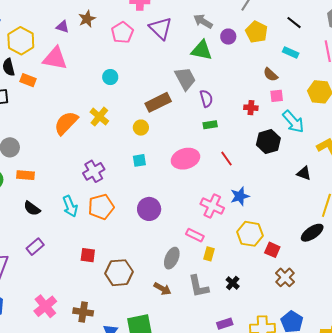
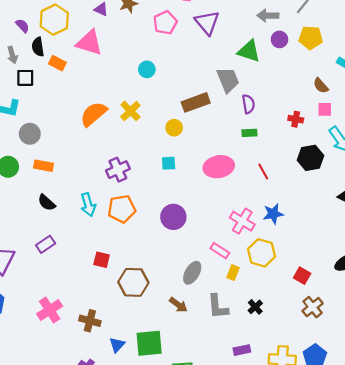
gray arrow: (203, 21) -> (268, 16), moved, turned -36
yellow pentagon: (257, 32) -> (311, 38), turned -30
yellow hexagon: (250, 234) -> (262, 253), moved

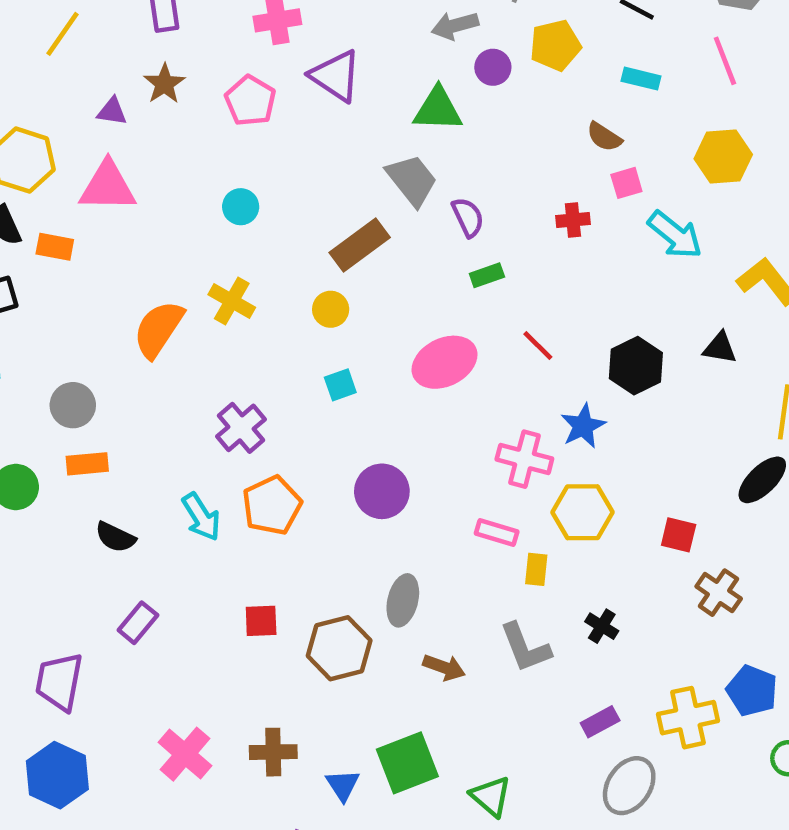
gray circle: (30, 134) -> (73, 405), moved
black hexagon: (311, 158) -> (636, 366), moved
gray ellipse: (192, 273) -> (403, 600), moved

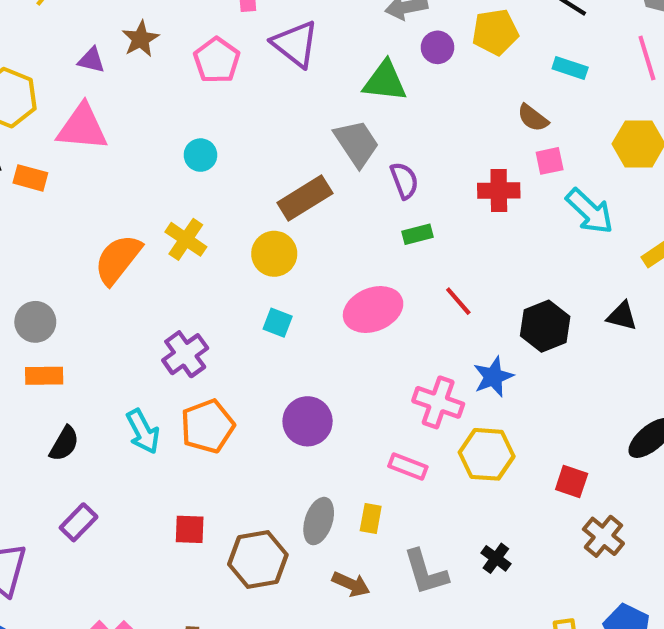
red cross: (573, 220) -> (499, 191), size x1.4
yellow circle: (331, 309) -> (274, 254), size x1.4
cyan square: (340, 385) -> (278, 323), turned 36
black semicircle: (115, 537) -> (64, 444), turned -90
yellow rectangle: (536, 569) -> (371, 518), moved

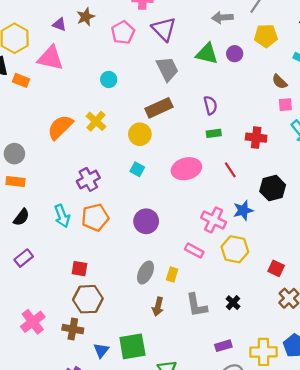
purple circle: (438, 47) -> (235, 54), moved
gray trapezoid: (357, 143) -> (167, 69), moved
red cross: (499, 191) -> (256, 138), moved
brown hexagon: (258, 560) -> (88, 299), moved
brown arrow: (351, 584) -> (158, 307), turned 72

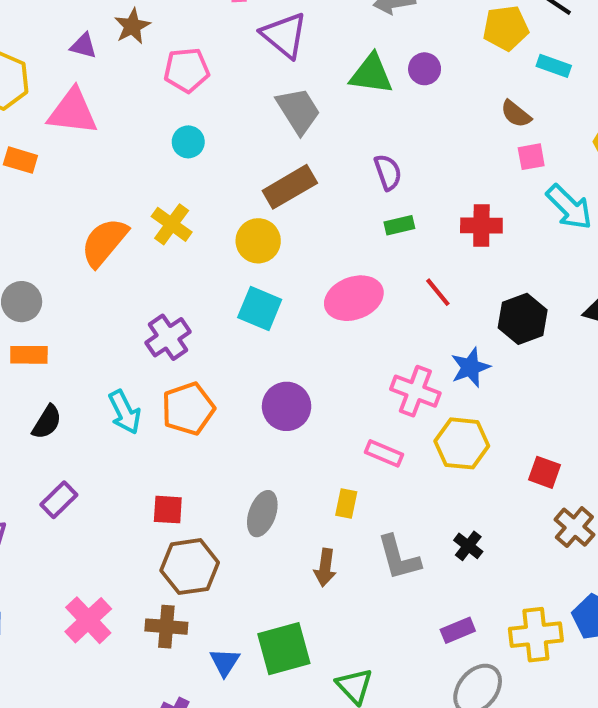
pink pentagon: (123, 32) -> (187, 70), moved, turned 30
yellow pentagon: (266, 36) -> (506, 28), moved
cyan square: (137, 169) -> (260, 309), size x1.5
gray ellipse: (145, 273) -> (262, 514), moved

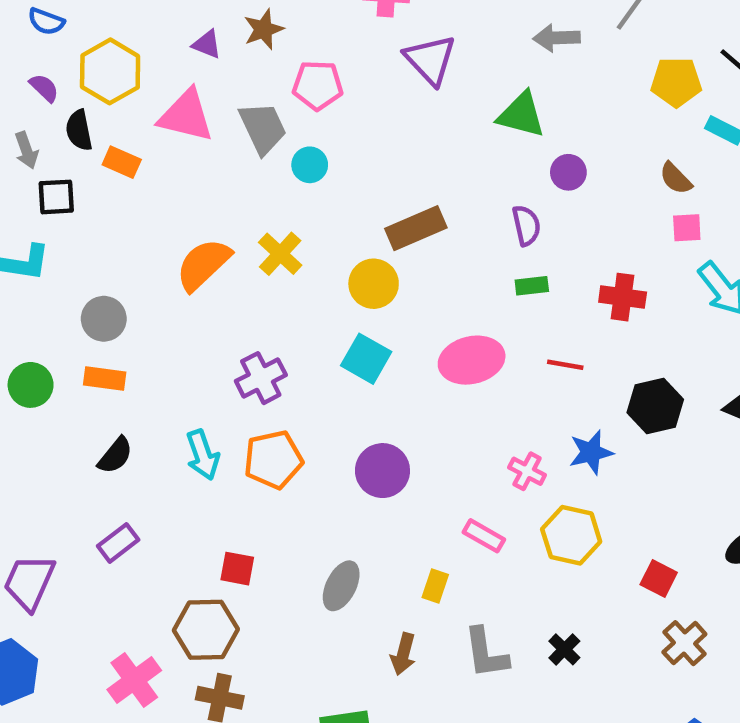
purple circle: (425, 69) -> (568, 172), moved
gray trapezoid: (298, 111) -> (263, 128), moved
red line: (438, 292) -> (565, 365), turned -48
pink cross: (415, 391) -> (527, 471), size x0.7
brown hexagon: (190, 567) -> (206, 630), moved

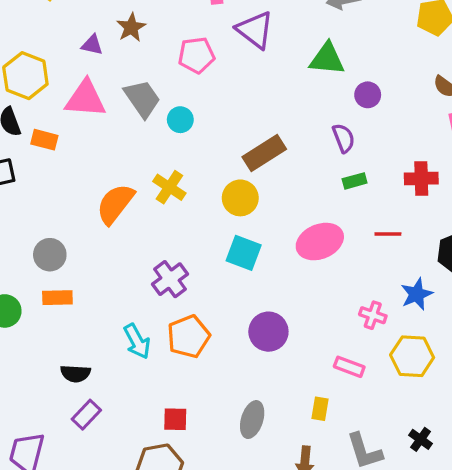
pink pentagon: (318, 85) -> (196, 55), moved
black semicircle: (115, 455) -> (75, 373), moved, turned 64

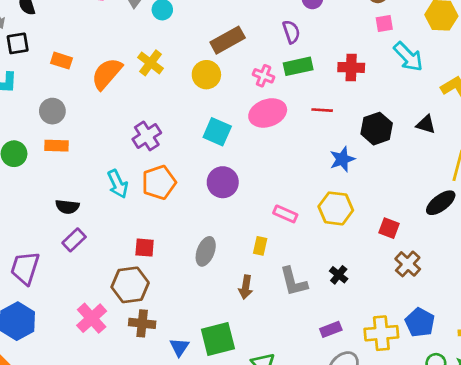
orange rectangle: (44, 140) -> (62, 61), moved
green rectangle: (355, 181) -> (298, 66), size x1.5
cyan square: (244, 253) -> (217, 132), moved
pink cross: (373, 315) -> (264, 76), moved

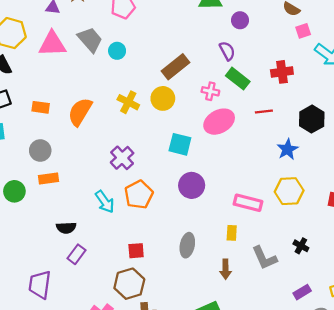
yellow cross: (151, 63) -> (128, 102), moved
green rectangle: (298, 66) -> (238, 79), turned 60
pink rectangle: (285, 214) -> (248, 203), size x1.4

